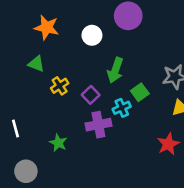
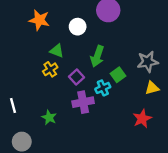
green triangle: (36, 64) -> (57, 51), moved

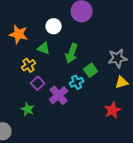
orange star: (39, 20) -> (19, 34), moved
green triangle: (57, 51) -> (44, 48), moved
purple square: (76, 77) -> (38, 83), moved
purple cross: (83, 102) -> (59, 95), turned -30

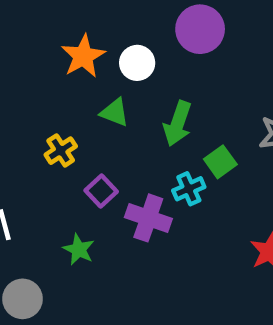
orange star: (19, 34) -> (83, 56), moved, turned 30
yellow cross: (29, 65) -> (61, 151), moved
purple cross: (59, 95) -> (148, 218), turned -30

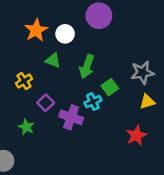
green star: (79, 249) -> (26, 127), moved

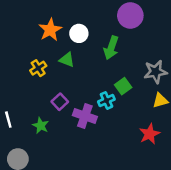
purple circle: (99, 16) -> (130, 15), moved
green arrow: (87, 67) -> (111, 48), moved
yellow cross: (24, 81) -> (38, 68), moved

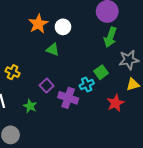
green arrow: (111, 48) -> (110, 37), moved
yellow cross: (38, 68) -> (13, 72), moved, turned -32
red star: (149, 134) -> (115, 103), moved

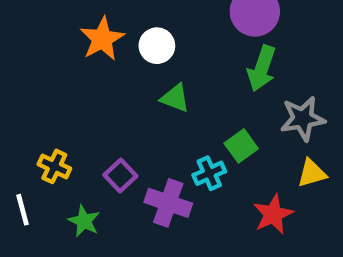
green triangle: (53, 50) -> (175, 98), moved
yellow cross: (13, 72) -> (54, 166), moved

